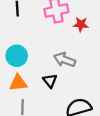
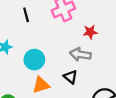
red star: (81, 24) -> (90, 32), moved

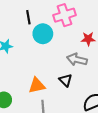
cyan circle: (34, 60) -> (43, 34), moved

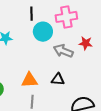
gray arrow: (77, 59) -> (63, 51), moved
black triangle: (66, 80) -> (58, 79), turned -48

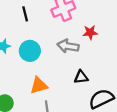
cyan circle: (43, 32) -> (30, 51), moved
black triangle: (58, 79) -> (81, 77), moved

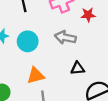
red star: (90, 32) -> (88, 15), moved

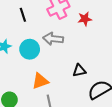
gray arrow: (65, 37) -> (53, 39), moved

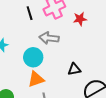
black line: (23, 15) -> (30, 13), moved
cyan circle: (30, 49) -> (33, 57), moved

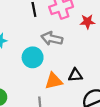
orange triangle: (36, 79) -> (54, 81), moved

